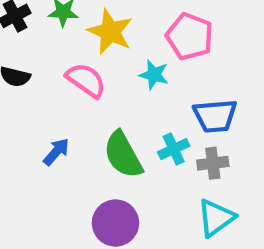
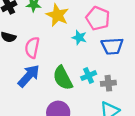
pink semicircle: (86, 80) -> (32, 48), moved, turned -115
blue trapezoid: (215, 116) -> (112, 46), moved
blue arrow: (56, 152) -> (29, 76), size x1.6

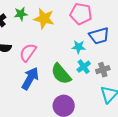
cyan star: (79, 37) -> (79, 47), moved
pink semicircle: (32, 48) -> (28, 53), turned 36

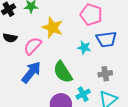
yellow star: (44, 19) -> (53, 27), moved
cyan cross: (84, 67) -> (83, 94), moved

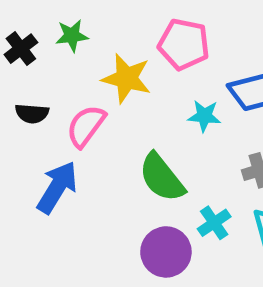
pink pentagon: (91, 15) -> (184, 44), moved
blue arrow: (31, 72) -> (57, 187), moved

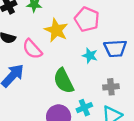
pink semicircle: (86, 126) -> (32, 49), turned -90

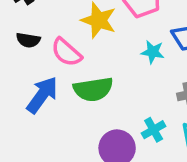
green semicircle: (64, 81) -> (93, 89), moved, turned -65

